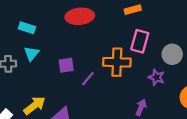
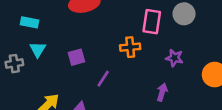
gray circle: (172, 54) -> (184, 14), moved
orange cross: (117, 62) -> (130, 47), size x0.7
purple line: (88, 79) -> (103, 79), moved

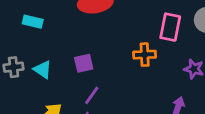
cyan triangle: (38, 49) -> (43, 69), moved, turned -30
purple line: (103, 79) -> (92, 95), moved

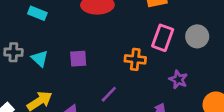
purple line: (92, 95) -> (109, 94), moved

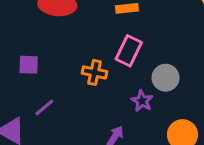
gray circle: (197, 36) -> (166, 78), moved
purple line: (109, 94) -> (44, 107), moved

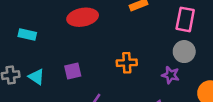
pink rectangle: (129, 51) -> (185, 19), moved

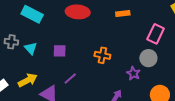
cyan rectangle: (27, 35) -> (32, 14), size x1.5

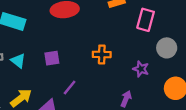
pink rectangle: (156, 34) -> (146, 20), moved
gray circle: (148, 58) -> (167, 48), moved

